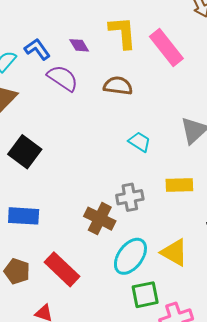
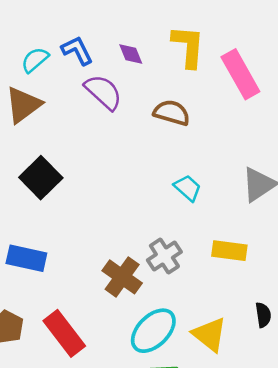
gray cross: (130, 197) -> (164, 256), turned -32

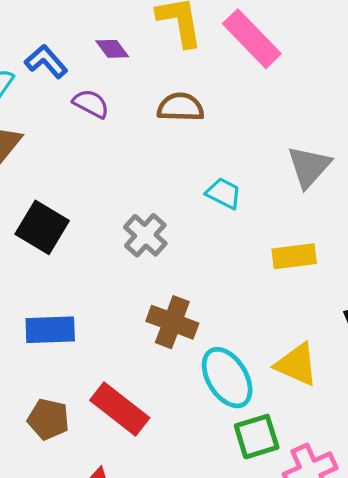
purple semicircle: (103, 92) -> (91, 104), size x0.7
gray cross: (164, 256) -> (145, 235), moved
cyan ellipse: (153, 331) -> (227, 378), turned -63

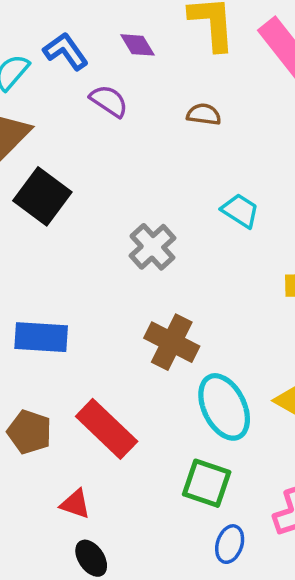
brown semicircle: (181, 107) -> (204, 114), size x0.7
black square: (42, 227) -> (42, 196), moved
green square: (257, 437) -> (207, 483), moved, turned 30

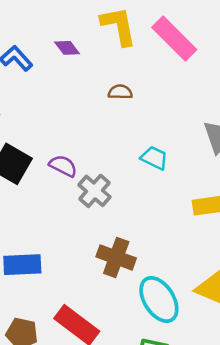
purple semicircle: (109, 101) -> (63, 166), moved

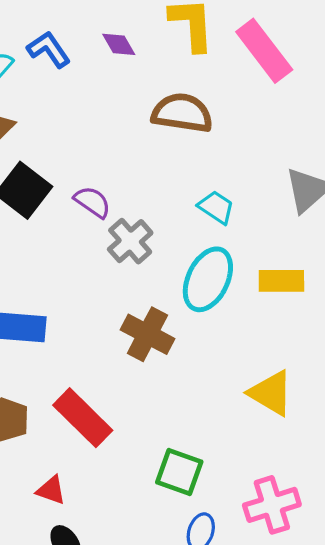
brown semicircle: (120, 92) -> (182, 113), size x1.8
cyan ellipse: (159, 299) -> (208, 279), moved, turned 51

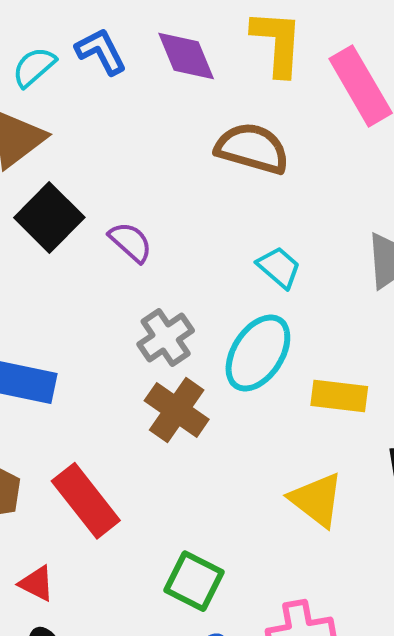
purple diamond: (119, 44) -> (186, 56), size x1.5
gray cross: (130, 241) -> (166, 337), moved
yellow rectangle: (281, 281) -> (339, 396), moved

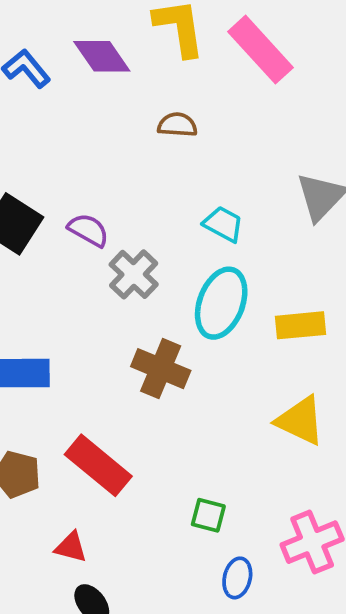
brown semicircle: (252, 148) -> (177, 125), size x0.6
gray cross: (166, 337) -> (134, 274), moved
green square: (194, 581) -> (208, 515), size x0.7

